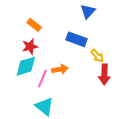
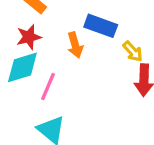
orange arrow: (60, 69) -> (75, 45), moved, turned 84

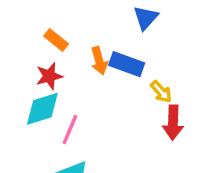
orange arrow: (75, 45) -> (99, 61), moved

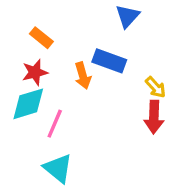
orange arrow: (99, 61) -> (83, 76), moved
yellow arrow: (161, 92) -> (156, 87), moved

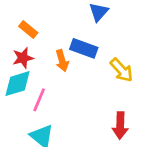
yellow arrow: (156, 87) -> (122, 70), size x1.4
red arrow: (154, 117) -> (120, 125), moved

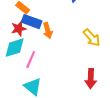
blue rectangle: (84, 48) -> (32, 22), moved

